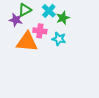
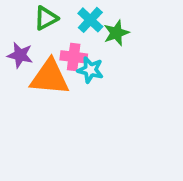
purple star: (16, 20) -> (20, 55), moved
cyan star: (59, 39) -> (90, 70), moved

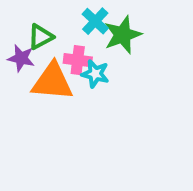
green triangle: (46, 18) -> (41, 37), moved
green star: (116, 33) -> (123, 35), size x1.4

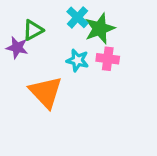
pink cross: (78, 60) -> (108, 59), moved
orange triangle: (52, 82) -> (46, 92), moved, turned 42

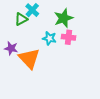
cyan cross: (77, 17) -> (32, 10), moved
purple star: (17, 48) -> (11, 48), moved

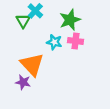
green triangle: (21, 19) -> (23, 21), turned -32
purple star: (11, 48) -> (23, 82), moved

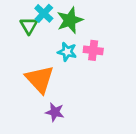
green star: (70, 20) -> (70, 20), moved
purple star: (23, 82) -> (55, 112), moved

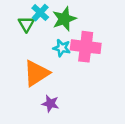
pink cross: (93, 50) -> (86, 47), size x1.6
orange triangle: (40, 79) -> (36, 73), turned 40

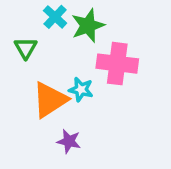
green triangle: (26, 24) -> (26, 48), moved
cyan star: (62, 48) -> (81, 89), moved

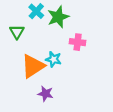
pink cross: (117, 64) -> (78, 42), size x0.6

